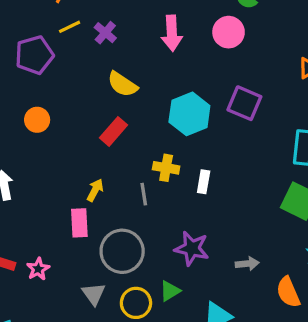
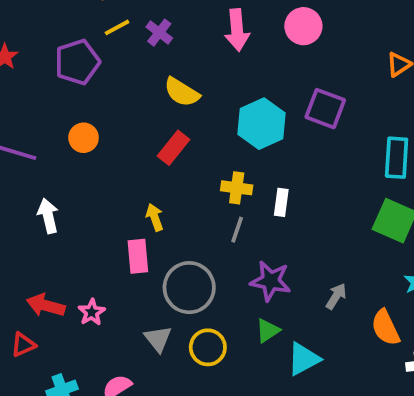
yellow arrow: (95, 190) -> (155, 217), turned -45
gray line: (144, 194) -> (237, 230), moved, turned 30
gray arrow: (247, 264) -> (336, 296), turned -50
green triangle: (170, 291) -> (268, 331), moved

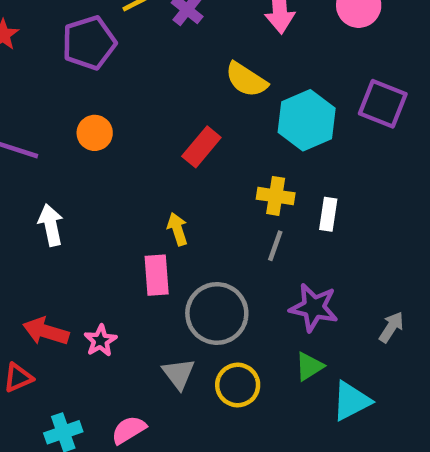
yellow semicircle: (182, 92) -> (246, 80), moved

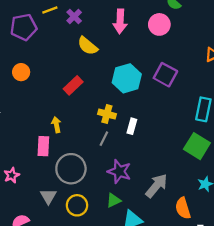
yellow semicircle: (246, 80) -> (88, 46), moved
gray arrow: (391, 327) -> (157, 186), size x1.6

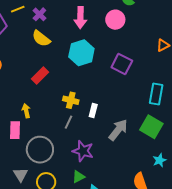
yellow semicircle: (88, 46) -> (41, 38), moved
cyan hexagon: (127, 78) -> (81, 53), moved
gray arrow: (157, 186) -> (118, 130), moved

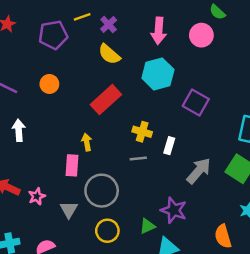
purple square: (122, 64) -> (196, 103), moved
red rectangle: (40, 75) -> (106, 100), size x1.4
gray line: (69, 122) -> (138, 158), turned 56
purple star: (83, 151) -> (174, 210), moved
gray triangle: (21, 175) -> (69, 210), moved

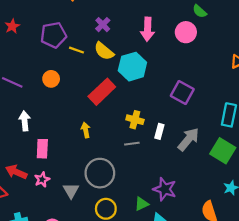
yellow line: (82, 17) -> (76, 50), moved, turned 40
cyan hexagon: (158, 74) -> (132, 67), moved
pink rectangle: (72, 165) -> (42, 149), moved
gray arrow: (199, 171) -> (188, 139), moved

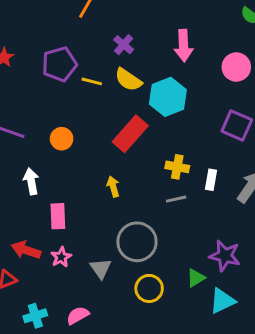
pink circle: (186, 32) -> (236, 67), moved
orange circle: (51, 79) -> (62, 139), moved

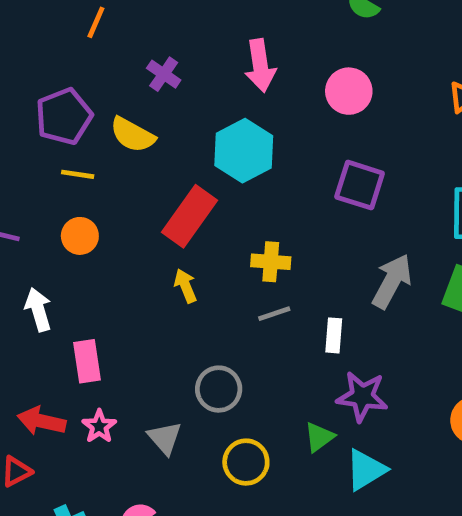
yellow semicircle: (128, 80) -> (133, 135), moved
yellow line: (92, 81) -> (78, 174), moved
white rectangle: (211, 180) -> (334, 335), moved
yellow arrow: (113, 186) -> (185, 286), moved
gray circle: (137, 242) -> (219, 389), size x0.7

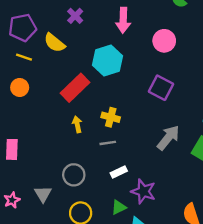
yellow arrow: (185, 286) -> (77, 124), moved
white rectangle: (334, 335) -> (119, 172), moved, turned 49
pink star: (99, 426) -> (12, 200), moved

